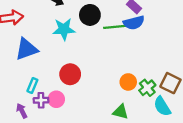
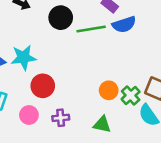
blue semicircle: (134, 23) -> (124, 25), moved
cyan star: (64, 29) -> (24, 57), moved
purple cross: (41, 100) -> (61, 118), moved

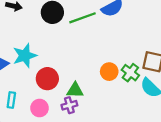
green triangle: (102, 124) -> (75, 90), moved

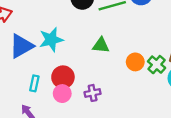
red circle: (47, 79) -> (63, 77), moved
green triangle: (75, 90) -> (101, 45), moved

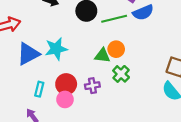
orange circle: (135, 62) -> (116, 49), moved
green cross: (157, 65) -> (121, 74), moved
purple cross: (93, 93) -> (92, 86), moved

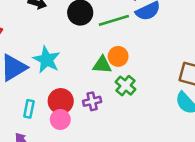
cyan star: (56, 49) -> (47, 60), turned -30

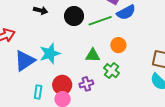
orange circle: (118, 56) -> (118, 45), moved
cyan star: (47, 60) -> (50, 54), turned 30

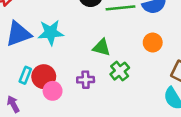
orange circle: (118, 45) -> (153, 43), moved
red circle: (62, 85) -> (44, 77), moved

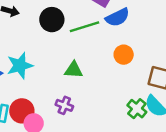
green cross: (120, 71) -> (137, 109), moved
purple cross: (86, 80) -> (64, 105), turned 35

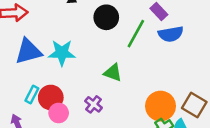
green line: (84, 27) -> (136, 34), turned -60
orange circle: (124, 55) -> (160, 106), moved, size x1.5

